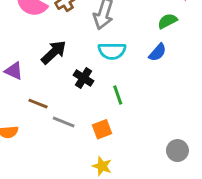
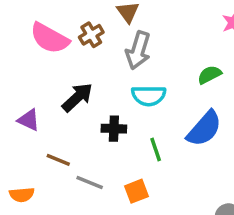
green semicircle: (167, 21) -> (210, 75), moved
blue semicircle: (158, 52) -> (204, 129), moved, size x1.6
black cross: (84, 78) -> (114, 129), turned -30

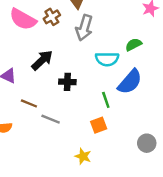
cyan semicircle: (149, 96) -> (107, 59), moved
green line: (156, 149) -> (106, 100), moved
orange square: (137, 191) -> (99, 125), moved

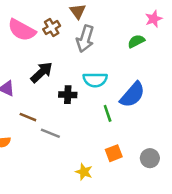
green semicircle: (134, 45) -> (136, 41), moved
cyan semicircle: (107, 59) -> (95, 80), moved
orange square: (99, 125) -> (114, 153), moved

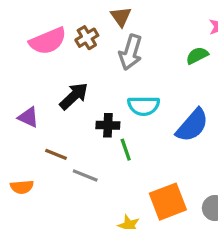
pink semicircle: (22, 30) -> (48, 41), turned -52
green line: (108, 113) -> (126, 150), moved
orange square: (114, 153) -> (168, 202), size x1.6

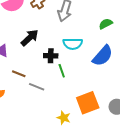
green semicircle: (197, 56) -> (106, 24), moved

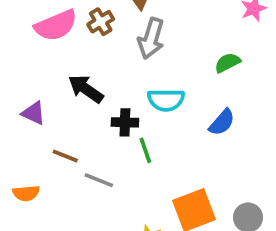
black arrow: (30, 38) -> (86, 89), turned -102
blue semicircle: (103, 56) -> (222, 122), size x0.7

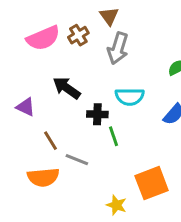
brown line: (65, 156) -> (51, 141), turned 36
orange semicircle: (26, 193) -> (43, 177), moved, size x1.5

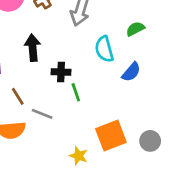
black arrow: (67, 88) -> (33, 48), turned 50
cyan semicircle: (130, 97) -> (104, 49), moved, turned 75

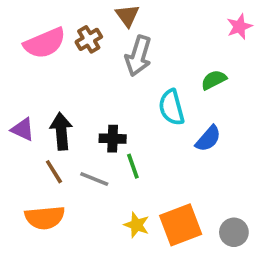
black arrow: (33, 48) -> (61, 131), moved
gray line: (42, 114) -> (94, 179), moved
yellow star: (79, 156) -> (137, 225), moved

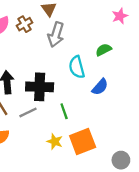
black cross: (113, 139) -> (40, 87), size x1.6
green line: (133, 166) -> (64, 111), moved
gray line: (94, 179) -> (28, 112), turned -48
gray circle: (234, 232) -> (121, 160), moved

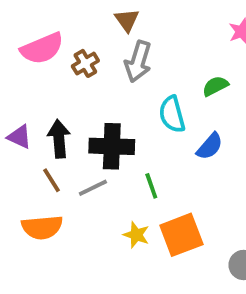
brown cross: (24, 24) -> (85, 63), moved

